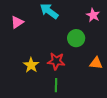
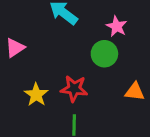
pink star: (93, 15) -> (117, 26), moved
pink triangle: (17, 22) -> (15, 48), moved

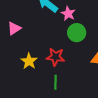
pink star: (117, 26) -> (68, 14), moved

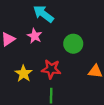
pink star: (68, 14) -> (35, 36), moved

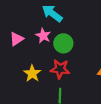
green circle: (73, 44) -> (63, 43), moved

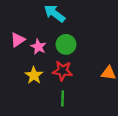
pink star: (43, 36) -> (38, 47), moved

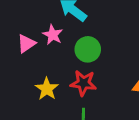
pink star: (38, 47) -> (53, 35), moved

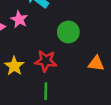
green circle: (88, 49) -> (68, 32), moved

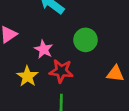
pink star: (19, 19) -> (44, 49), moved

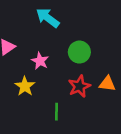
red star: (61, 71) -> (79, 86), moved, turned -30

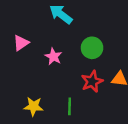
yellow star: (25, 86) -> (33, 106), moved, turned -30

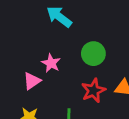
pink triangle: (21, 43) -> (32, 81), moved

